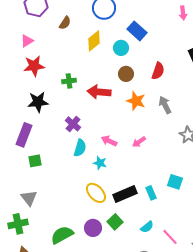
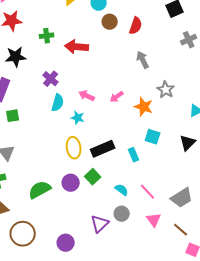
brown circle: (126, 74) -> (110, 22), moved
orange star: (136, 101) -> (144, 107), moved
yellow ellipse: (96, 193) -> (74, 148), turned 35
cyan rectangle: (151, 193) -> (134, 155), moved
cyan semicircle: (147, 227) -> (122, 190), moved, turned -104

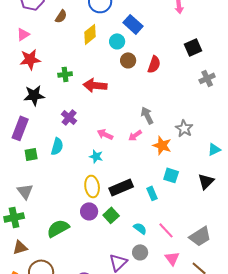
gray arrow: (143, 60) -> (147, 115), moved
cyan semicircle: (58, 103) -> (57, 146), moved
purple circle: (71, 183) -> (89, 211), moved

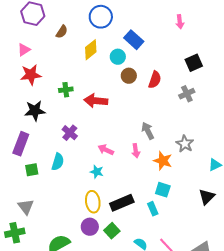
gray cross: (207, 78) -> (187, 94), moved
pink arrow: (135, 135) -> (136, 151), turned -64
cyan square: (171, 175) -> (163, 190), moved

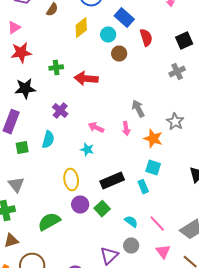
red semicircle: (155, 80) -> (146, 38), moved, turned -36
yellow ellipse: (93, 202) -> (71, 180), moved

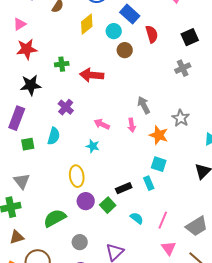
black rectangle: (112, 181) -> (124, 188), moved, size x0.7
pink line: (157, 224) -> (163, 220), turned 66
gray circle: (131, 246) -> (80, 242), moved

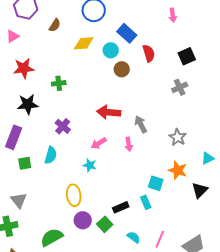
pink triangle: (20, 24) -> (13, 36), moved
yellow diamond: (87, 24) -> (84, 43), turned 35
red arrow: (92, 75) -> (109, 112), moved
pink arrow: (102, 124) -> (99, 143), turned -56
orange star: (159, 135) -> (178, 170), moved

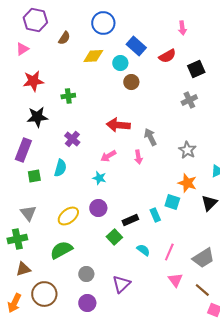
red semicircle: (149, 53) -> (167, 56), moved, turned 78
cyan square: (156, 183) -> (172, 202), moved
yellow ellipse: (74, 195) -> (68, 216), moved, turned 60
purple circle: (83, 220) -> (98, 208), moved

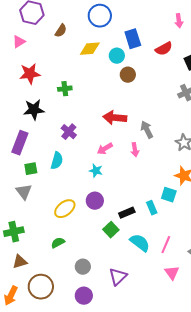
blue rectangle: (136, 46) -> (133, 39), turned 30
gray triangle: (28, 213) -> (24, 192), moved
green semicircle: (61, 250) -> (58, 243), size x0.6
cyan semicircle: (143, 250) -> (140, 243), size x1.5

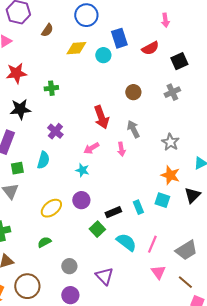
brown circle: (128, 75) -> (133, 92), moved
red arrow: (115, 118) -> (101, 117), turned -115
cyan square: (169, 195) -> (162, 200), moved
purple triangle: (118, 277) -> (104, 276), turned -30

